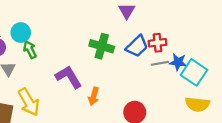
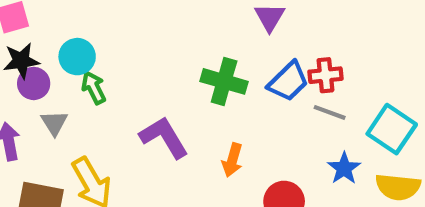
blue star: (178, 62) -> (344, 168), moved, turned 30
gray line: (160, 63) -> (330, 112), turned 30
orange arrow: (94, 96) -> (232, 160), moved

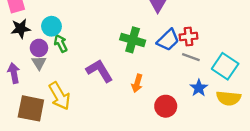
purple circle: (34, 83) -> (39, 48), moved

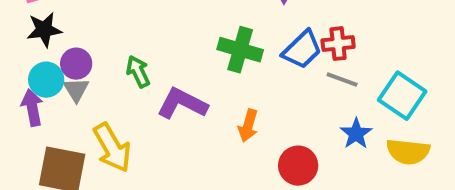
cyan circle: (52, 26) -> (46, 80), moved
green arrow: (61, 43) -> (138, 72), moved
purple L-shape: (99, 71) -> (182, 104), turned -32

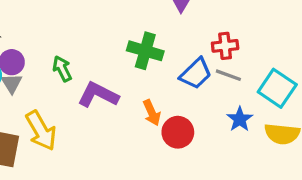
blue trapezoid: (302, 50) -> (196, 74), moved
orange arrow: (248, 126) -> (152, 113), turned -40
red circle: (298, 166) -> (178, 132), moved

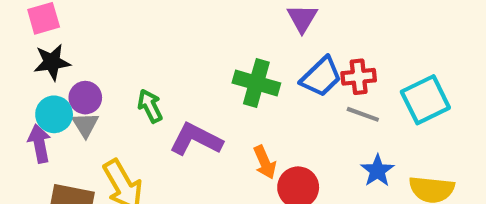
blue trapezoid: (196, 74) -> (321, 77), moved
cyan square: (277, 88) -> (425, 100), moved, turned 30

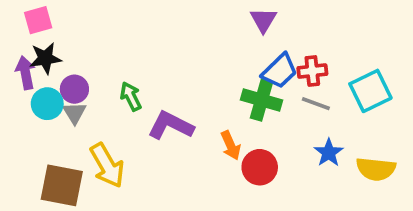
green cross: (256, 83) -> (261, 100), moved
purple arrow: (39, 144) -> (25, 73), moved

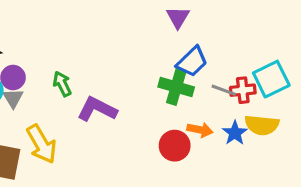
red cross: (312, 71) -> (243, 90), moved
orange arrow: (231, 145) -> (200, 130), moved, turned -55
yellow semicircle: (376, 169) -> (262, 125), moved

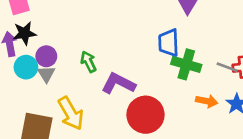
blue trapezoid: (192, 62) -> (169, 43), moved, turned 132
red circle: (175, 146) -> (146, 115), moved, size x1.4

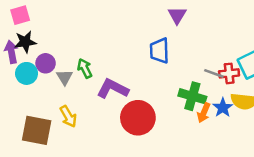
green cross: (186, 64) -> (192, 96), moved
gray triangle: (46, 74) -> (64, 77), moved
orange arrow: (207, 101) -> (204, 113), moved, turned 102
yellow arrow: (71, 113) -> (68, 116), size x0.7

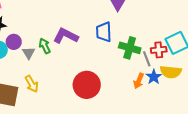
gray line: (214, 73) -> (147, 59), moved, turned 49
purple L-shape: (113, 89) -> (66, 36), moved
green cross: (192, 96) -> (130, 48), moved

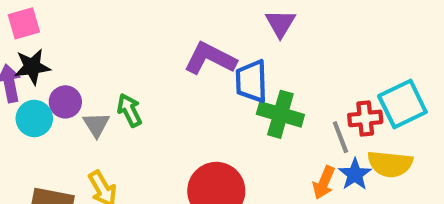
purple L-shape: (66, 36) -> (210, 59), moved
green cross: (130, 48) -> (280, 114), moved

